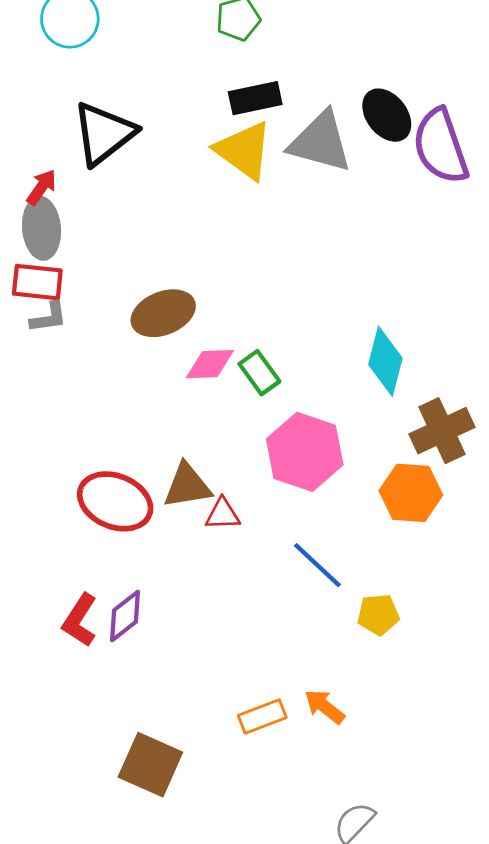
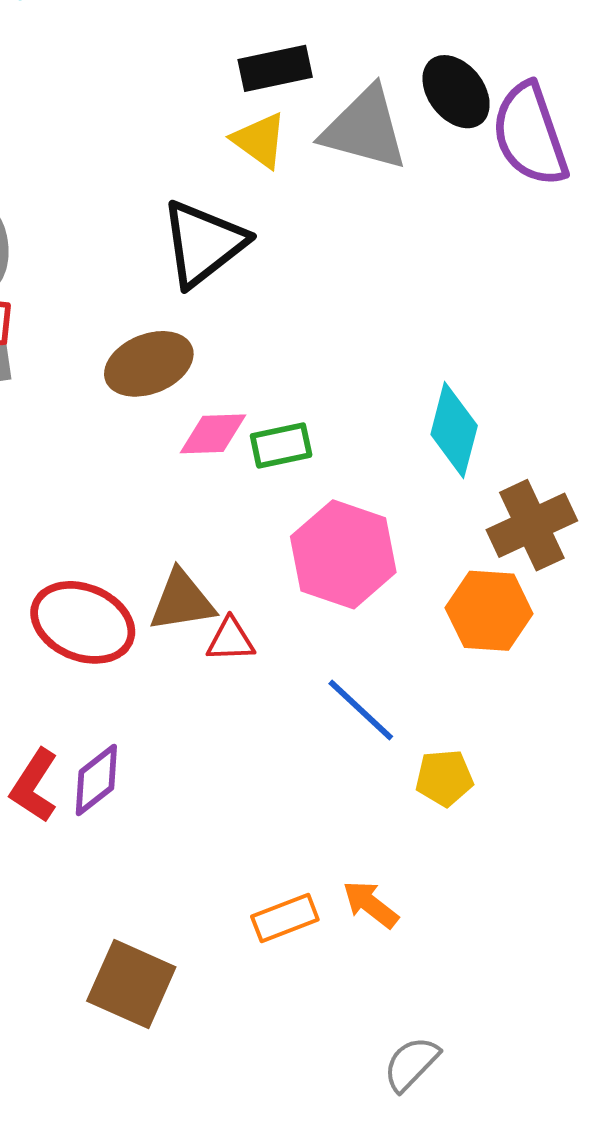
black triangle: (104, 133) -> (203, 243), moved
yellow triangle: (244, 150) -> (260, 140), size x0.7
green rectangle: (259, 373) -> (281, 446), turned -66

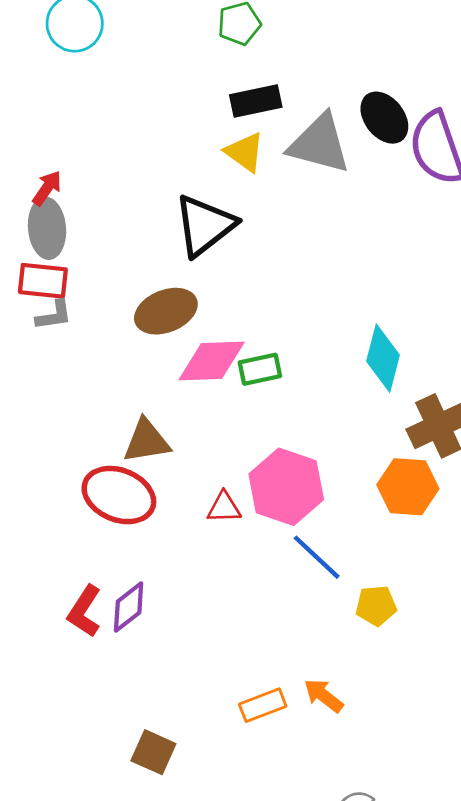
pink diamond: (213, 434) -> (212, 361), size x1.4
pink hexagon: (343, 554) -> (286, 487), moved
brown triangle: (182, 601) -> (147, 441), moved
brown square: (131, 984) -> (153, 752), size x0.7

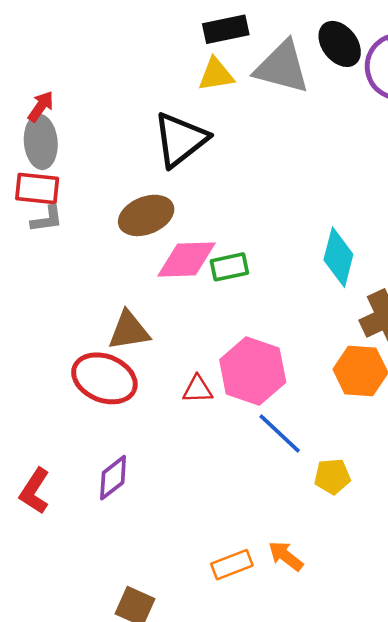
yellow triangle: (245, 152) -> (216, 75), turned -45
red L-shape: (84, 611) -> (35, 491), moved

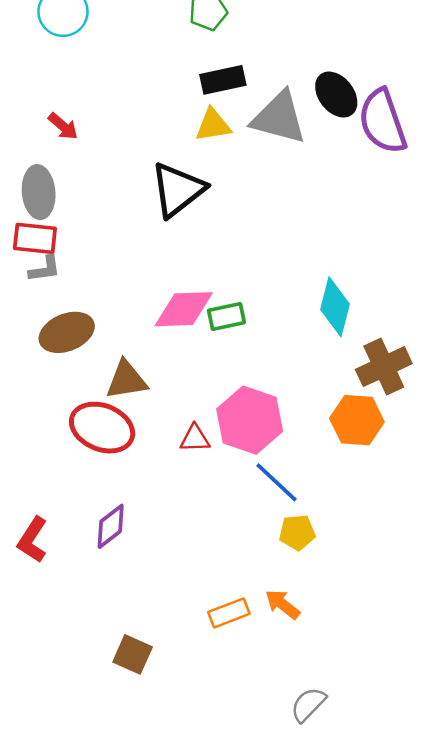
red arrow: (41, 106) -> (63, 126), moved, turned 96
brown ellipse: (146, 215) -> (67, 332), moved
yellow pentagon: (332, 476) -> (297, 532), moved

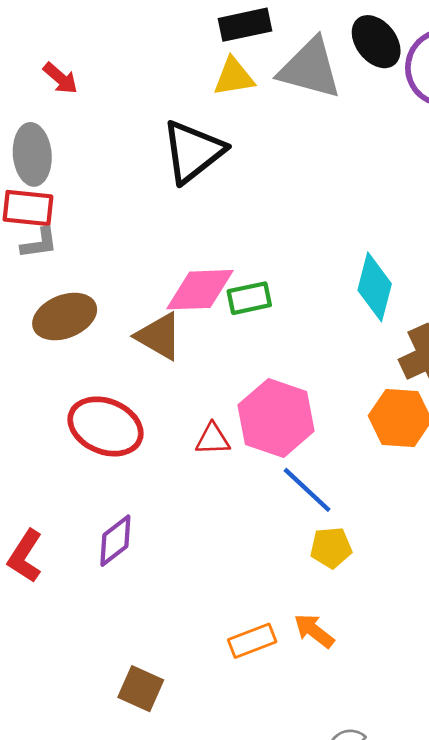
brown triangle: (126, 380) -> (159, 336), moved, turned 39

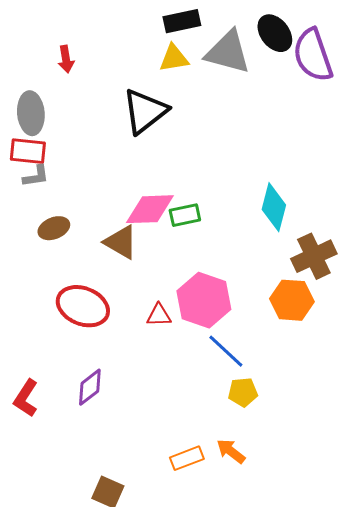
red arrow: (60, 78) -> (66, 59), moved, turned 40
brown ellipse: (65, 317) -> (54, 228), size x0.7

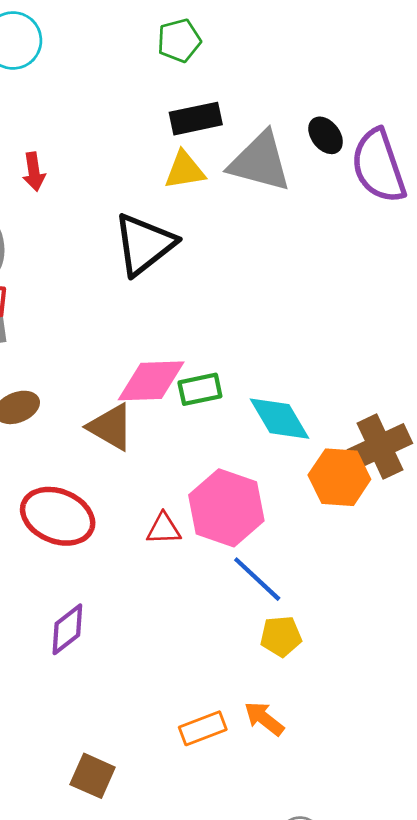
black ellipse: (275, 33) -> (326, 135), size x0.7
cyan diamond: (274, 207) -> (279, 419), moved, turned -45
orange hexagon: (292, 300) -> (339, 477), moved

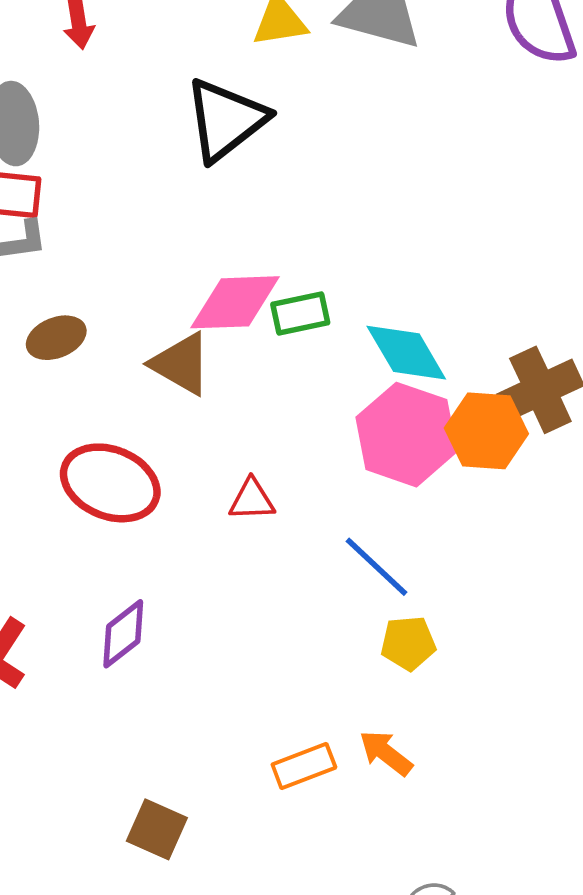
pink hexagon: (226, 508) -> (406, 435), moved

